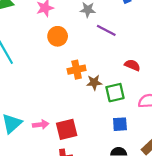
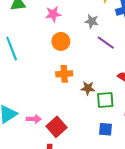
orange cross: (77, 70) -> (64, 74), moved
red square: (67, 129) -> (57, 127), turned -36

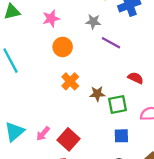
orange cross: (64, 74) -> (70, 81), turned -35
pink arrow: (34, 119) -> (43, 134), turned 136

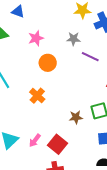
orange cross: (70, 81) -> (37, 96), moved
brown star: (97, 94) -> (76, 117), moved

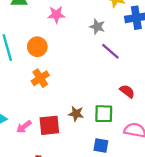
orange circle: (48, 63) -> (37, 47), moved
red square: (58, 144) -> (49, 125), moved, turned 30

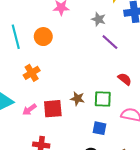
orange cross: (40, 78) -> (32, 73), moved

